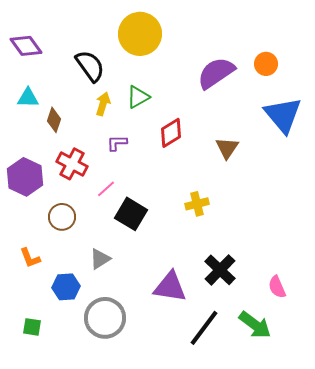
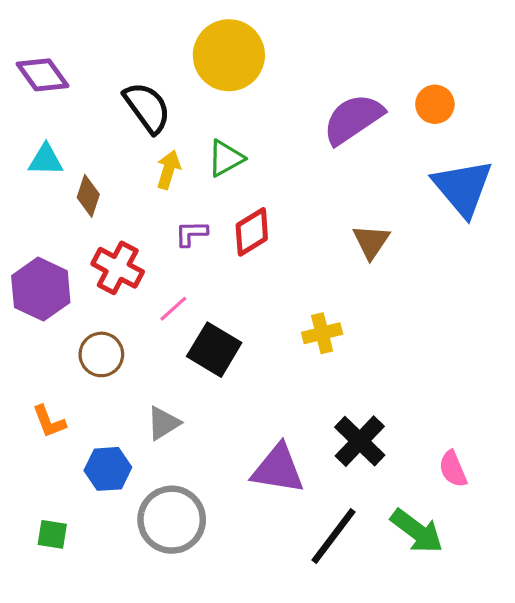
red diamond: (171, 133) -> (252, 232), moved

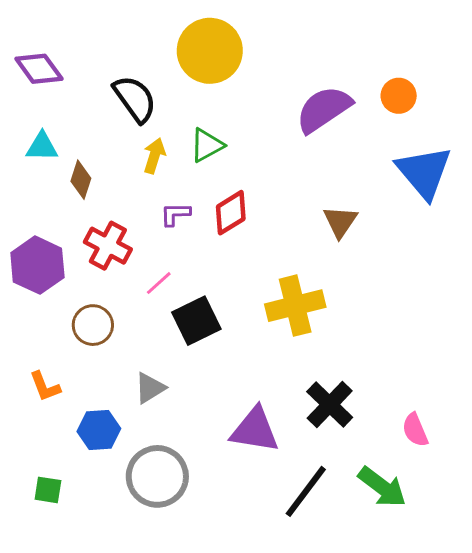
yellow cross: (322, 333) -> (295, 306), size x1.6
black square: (214, 350) -> (196, 321), turned 33

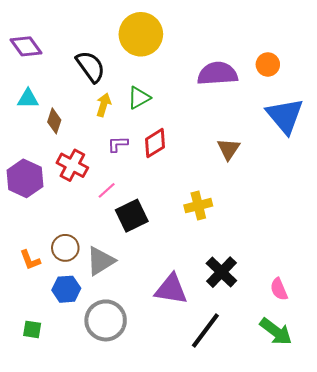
purple semicircle: (324, 109) -> (217, 74), turned 30
yellow cross: (295, 306) -> (198, 206), size x0.7
brown circle: (93, 325) -> (65, 248), moved
gray triangle: (150, 388) -> (101, 261), size x1.4
green arrow: (382, 487) -> (276, 331), moved

